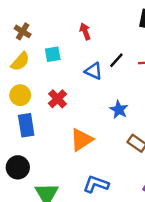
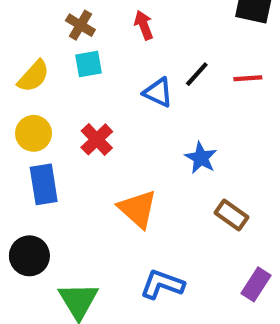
brown cross: (23, 31) -> (80, 25), moved
orange triangle: (82, 140) -> (138, 209), turned -45

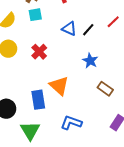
black line: (197, 74) -> (88, 30), moved
red line: (248, 78) -> (113, 22), turned -40
blue rectangle: (44, 184) -> (38, 100), moved

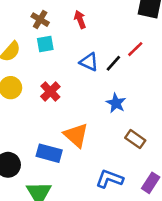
red line: (113, 22) -> (135, 49), moved
blue rectangle: (38, 100) -> (49, 153), turned -66
blue L-shape: (71, 123) -> (110, 179), moved

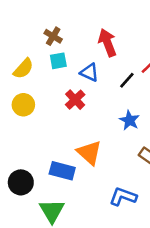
red arrow: (80, 20) -> (107, 43), moved, size x1.5
blue triangle: (89, 62) -> (89, 72), moved
red cross: (50, 92) -> (75, 100), moved

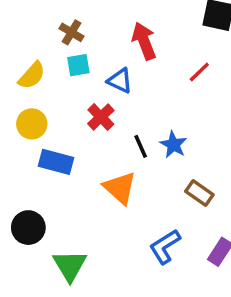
black line: (127, 80) -> (141, 146), moved, turned -66
blue rectangle: (62, 171) -> (56, 162), moved
blue L-shape: (123, 197) -> (165, 247), turned -52

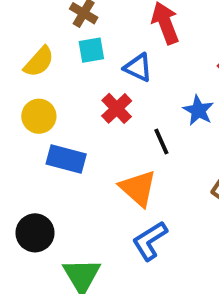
blue star: (173, 145) -> (198, 110), moved
blue L-shape: (165, 247) -> (150, 241), moved

